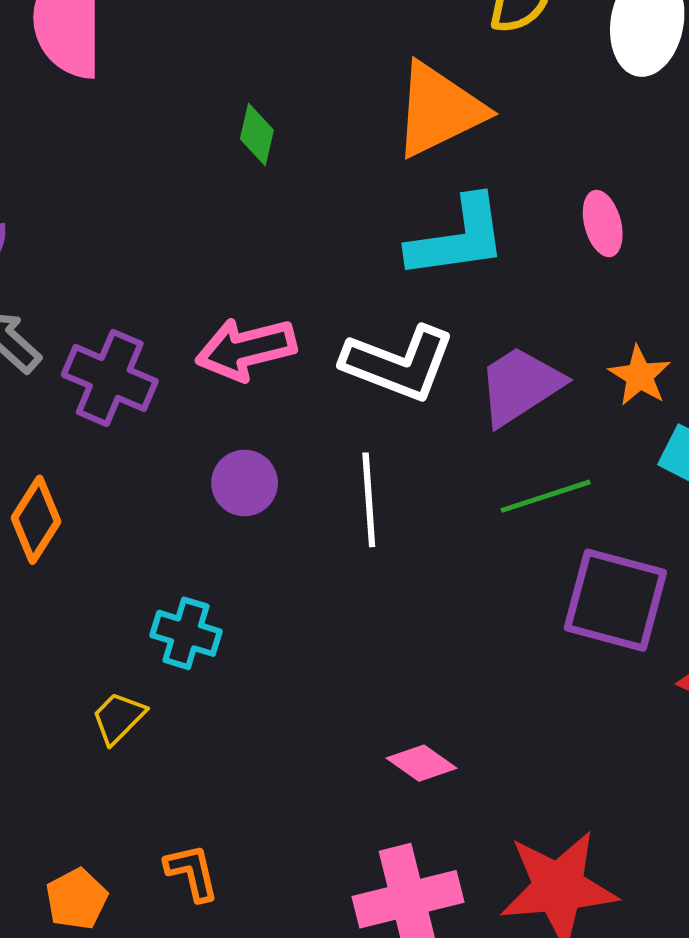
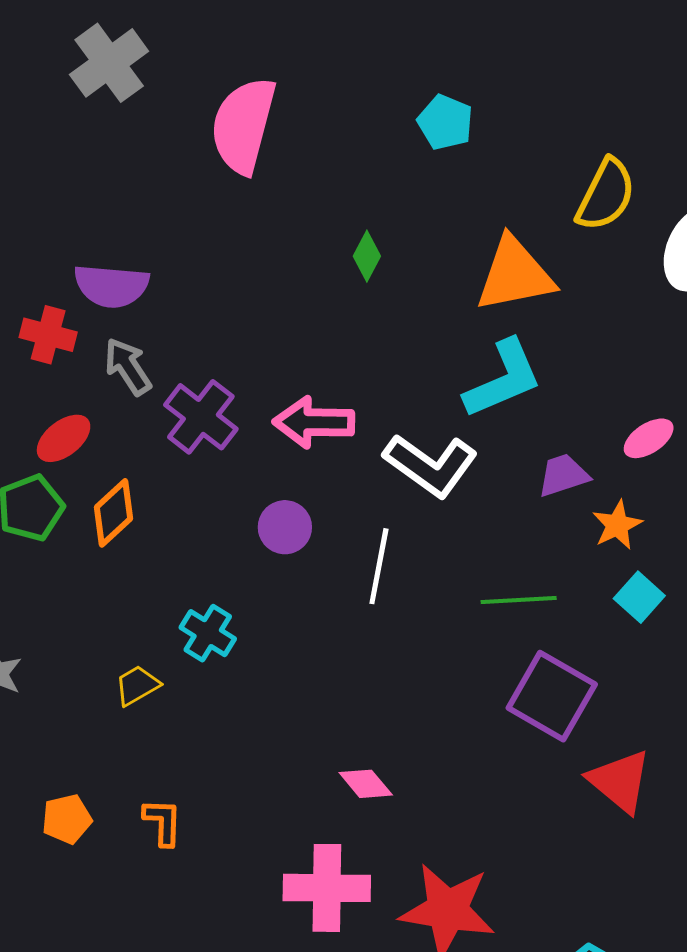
pink ellipse: (603, 224) -> (649, 438), moved, turned 57
cyan L-shape: (458, 238) -> (503, 379), turned -30
purple trapezoid: (520, 386) -> (563, 475), moved, size x0.7

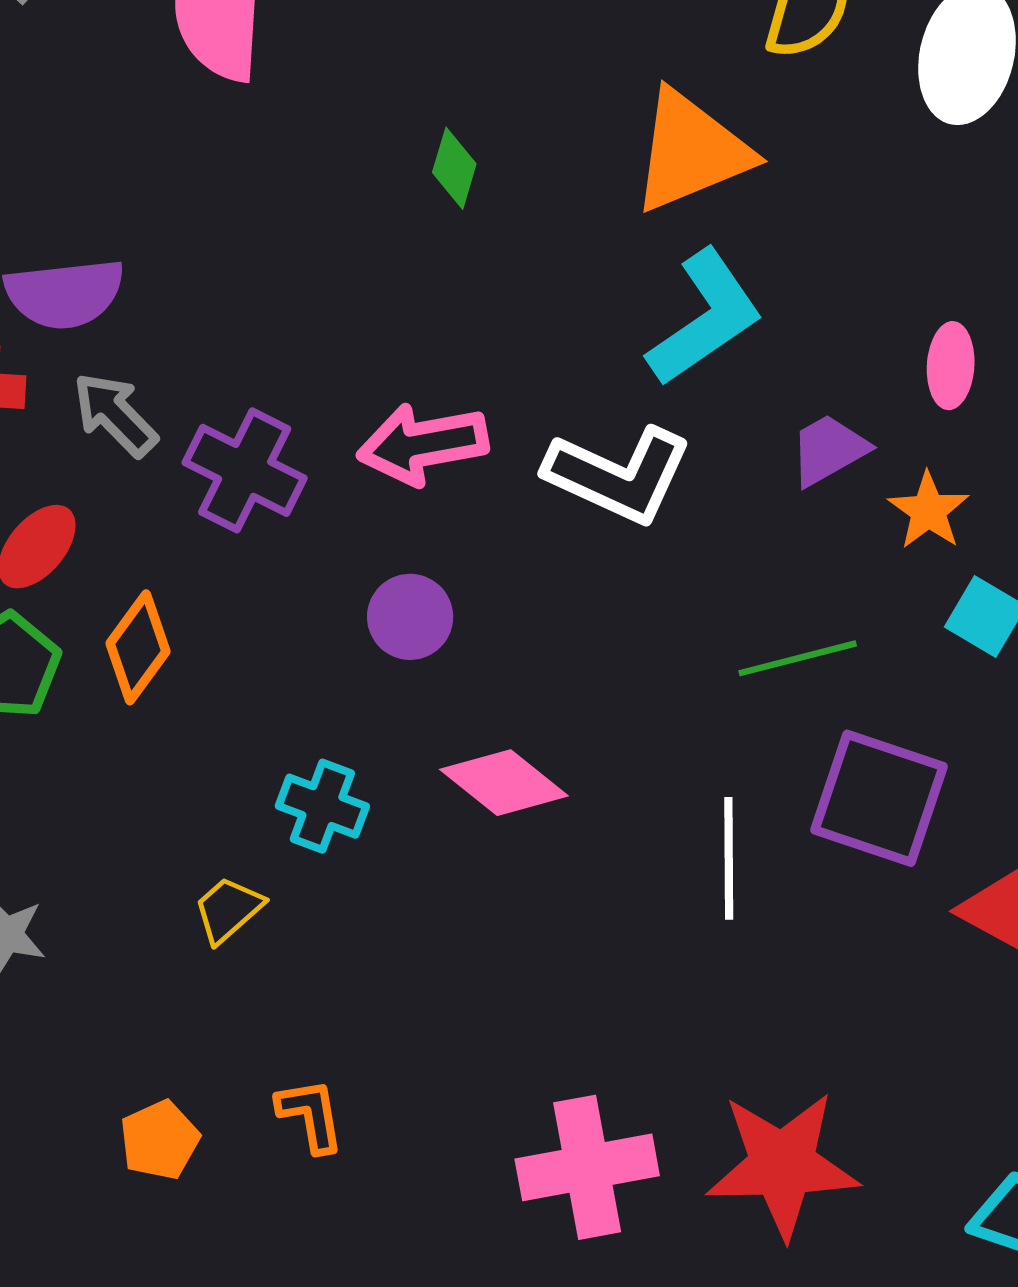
pink ellipse: (649, 438) -> (951, 366), turned -42
white line: (379, 566) -> (729, 858), moved
pink diamond: (366, 784) -> (504, 783), moved, size x1.4

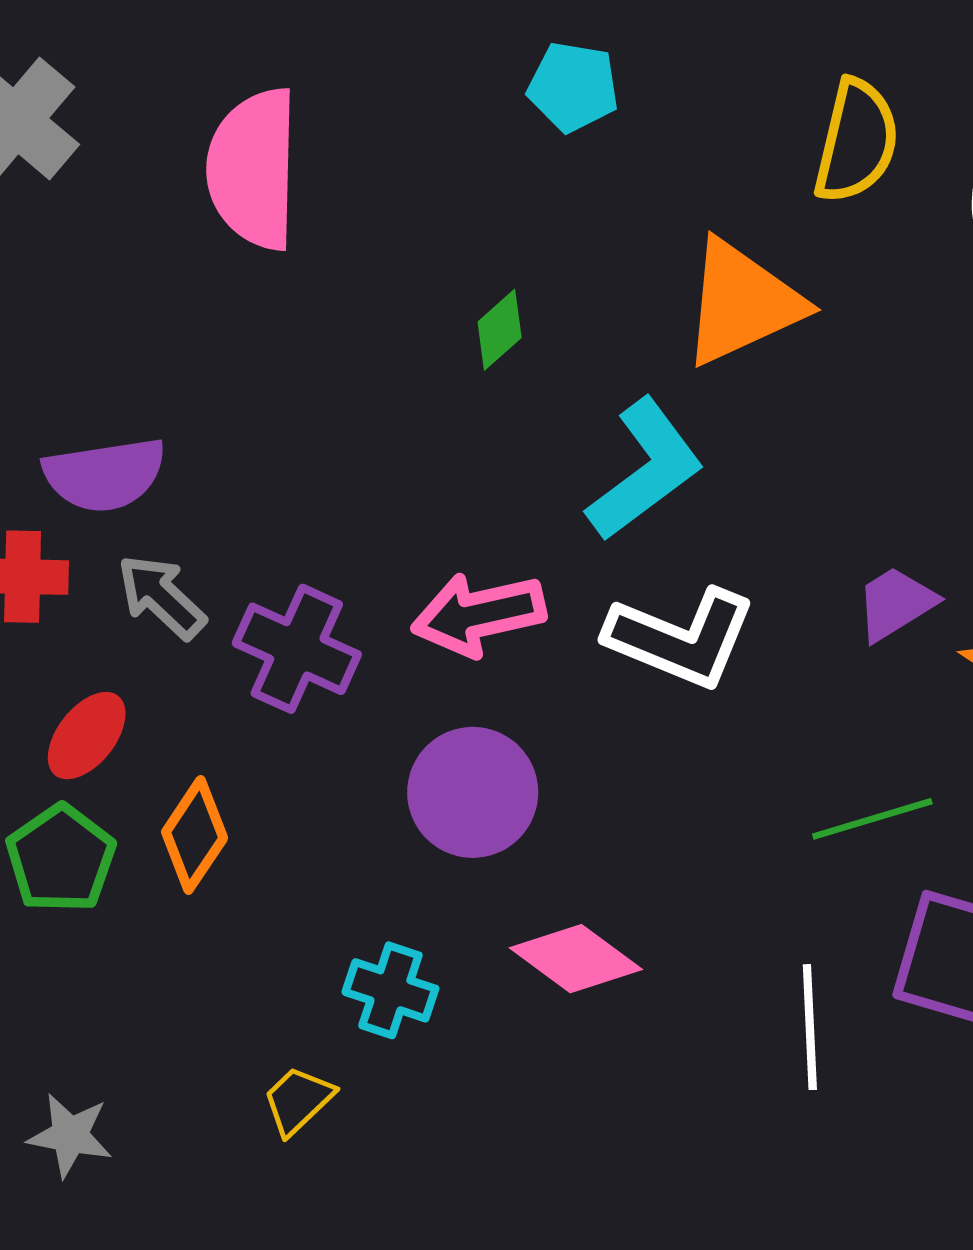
green diamond: (454, 168) -> (500, 330), turned 34
cyan L-shape: (705, 318) -> (645, 470), moved
purple circle: (410, 617) -> (473, 792), size x1.5

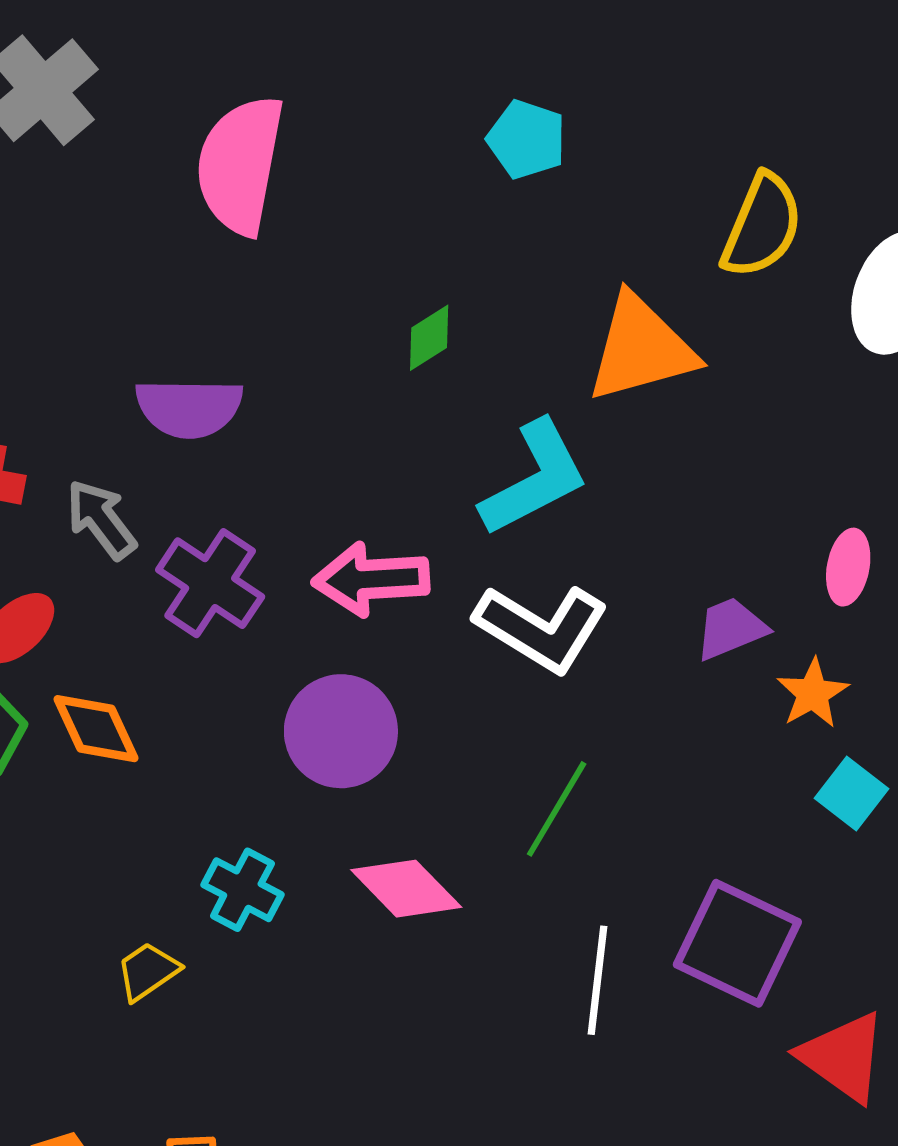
purple semicircle: (105, 475) -> (189, 408), moved
green line: (872, 819) -> (557, 809), moved, turned -52
orange diamond: (195, 835) -> (96, 729), turned -68

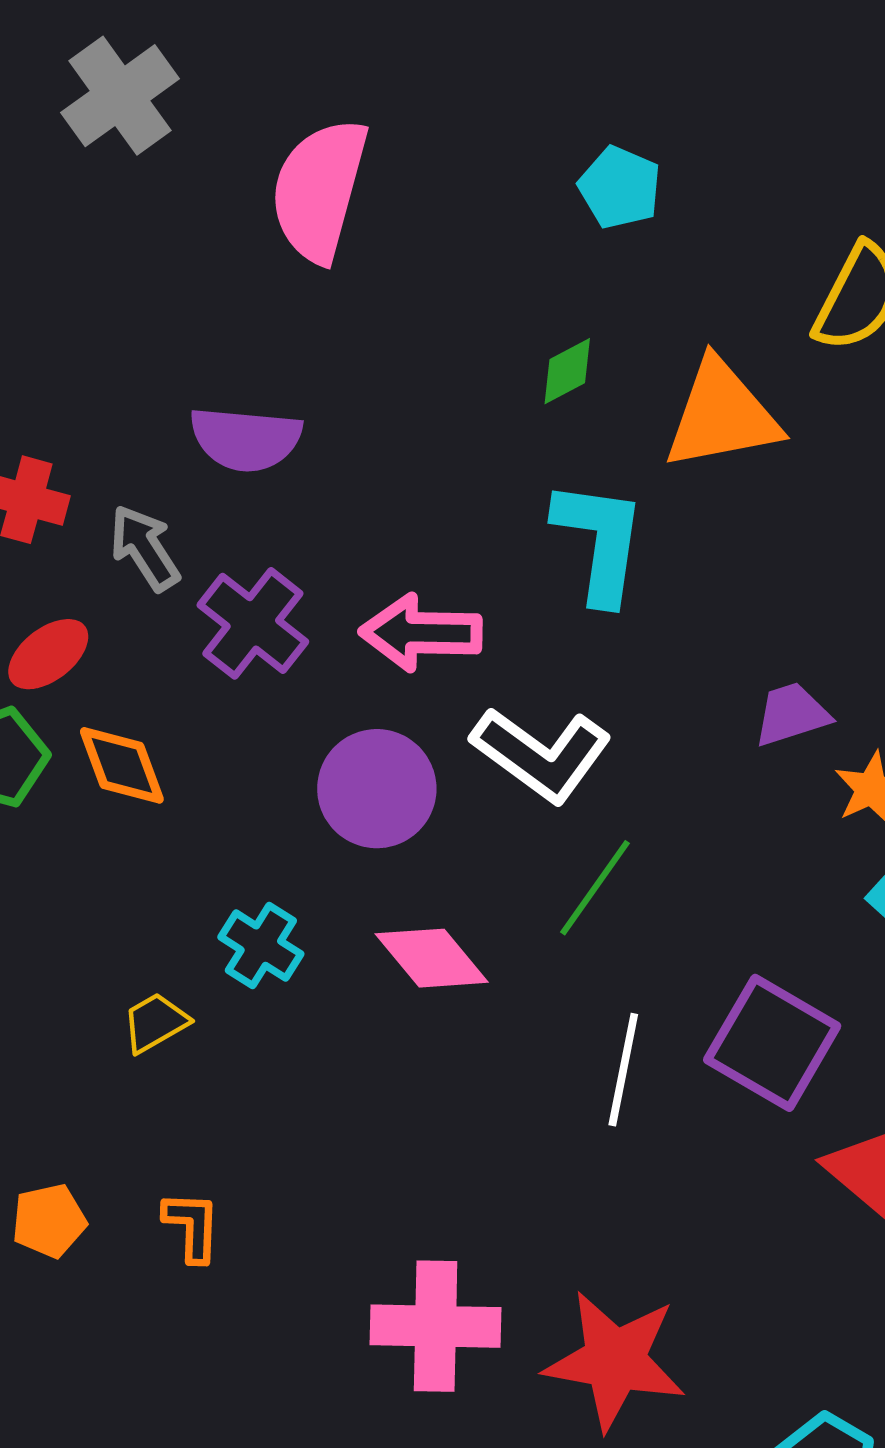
green diamond: (429, 338) -> (567, 371), moved
cyan L-shape: (534, 478) -> (600, 541), turned -59
white L-shape: (541, 628) -> (541, 754), moved

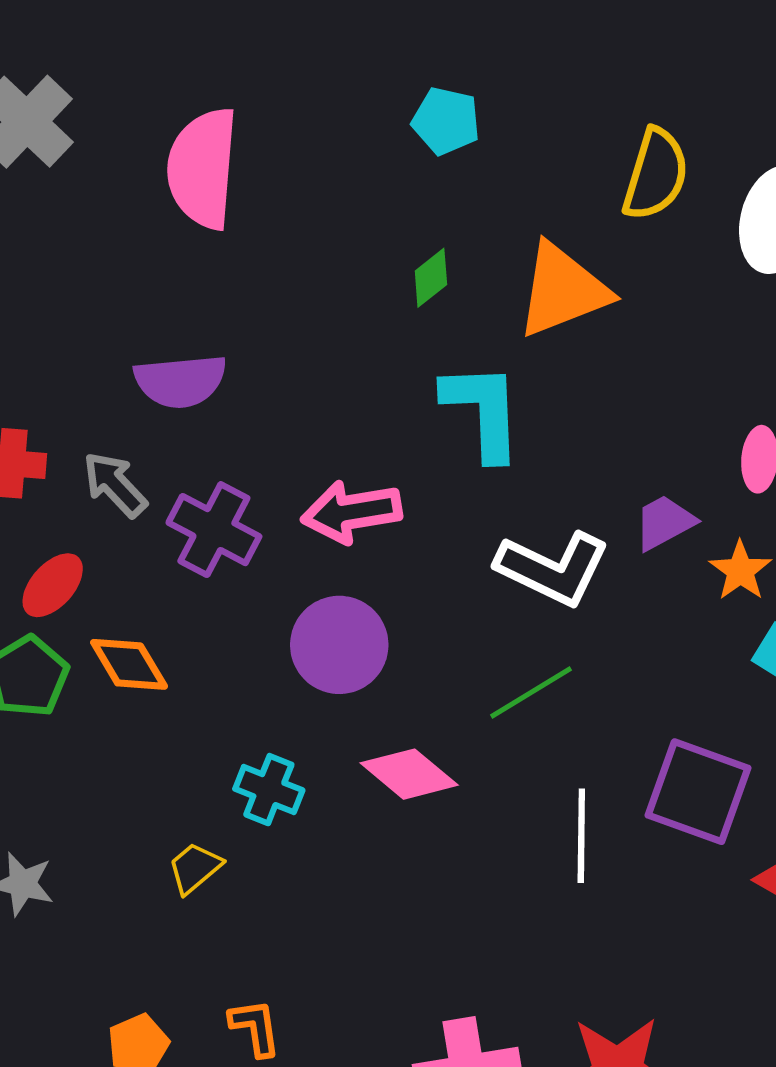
white L-shape: (541, 754) -> (553, 568), moved
green line: (595, 888) -> (531, 692), turned 34

